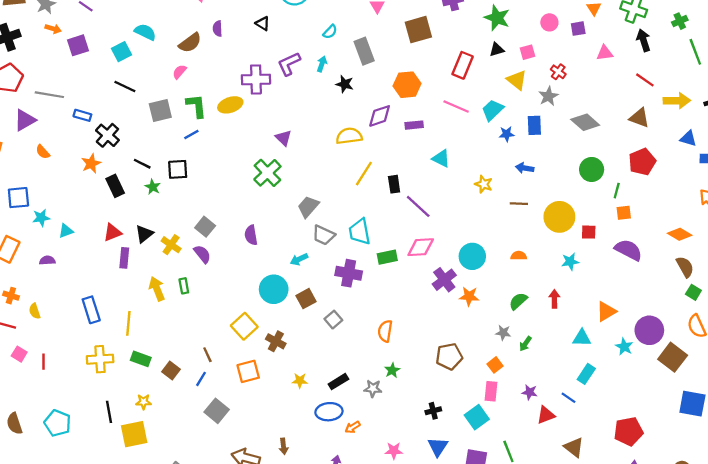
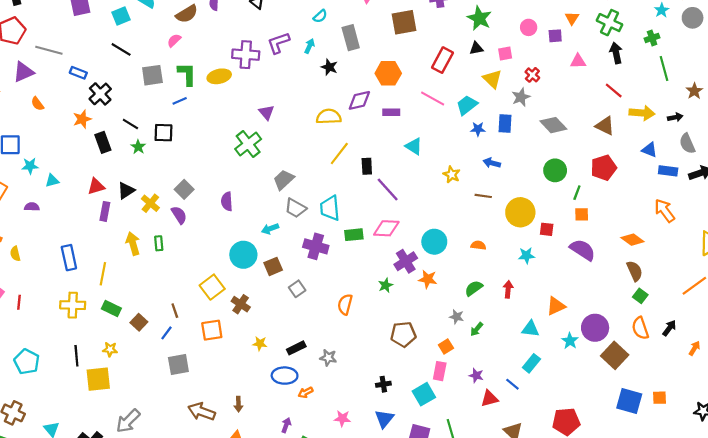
green star: (392, 370) -> (386, 285), moved
gray square: (217, 411) -> (178, 365), turned 35

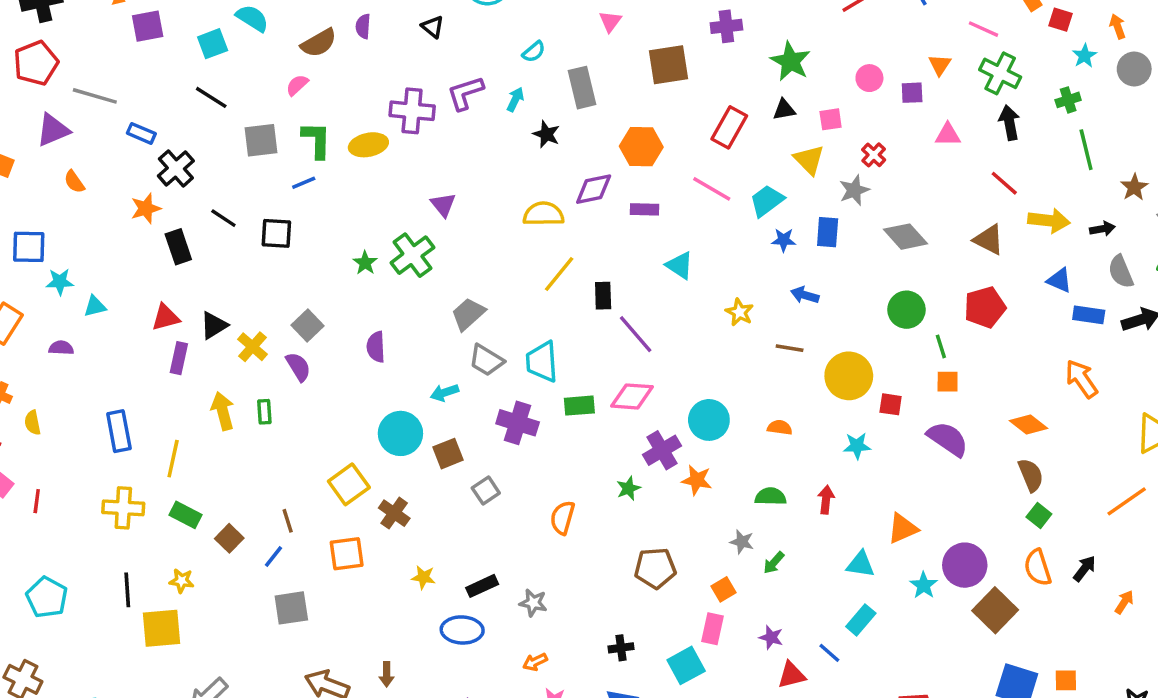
green star: (138, 147) -> (365, 263), moved
green line: (577, 193) -> (941, 346), turned -40
green semicircle: (474, 288) -> (771, 497), turned 36
orange arrow: (306, 392) -> (535, 662), moved

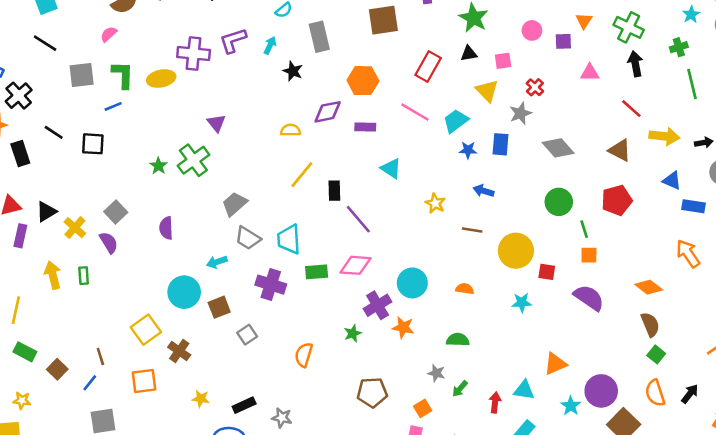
yellow semicircle: (543, 214) -> (290, 130), size x0.7
red arrow: (826, 500) -> (495, 402), moved

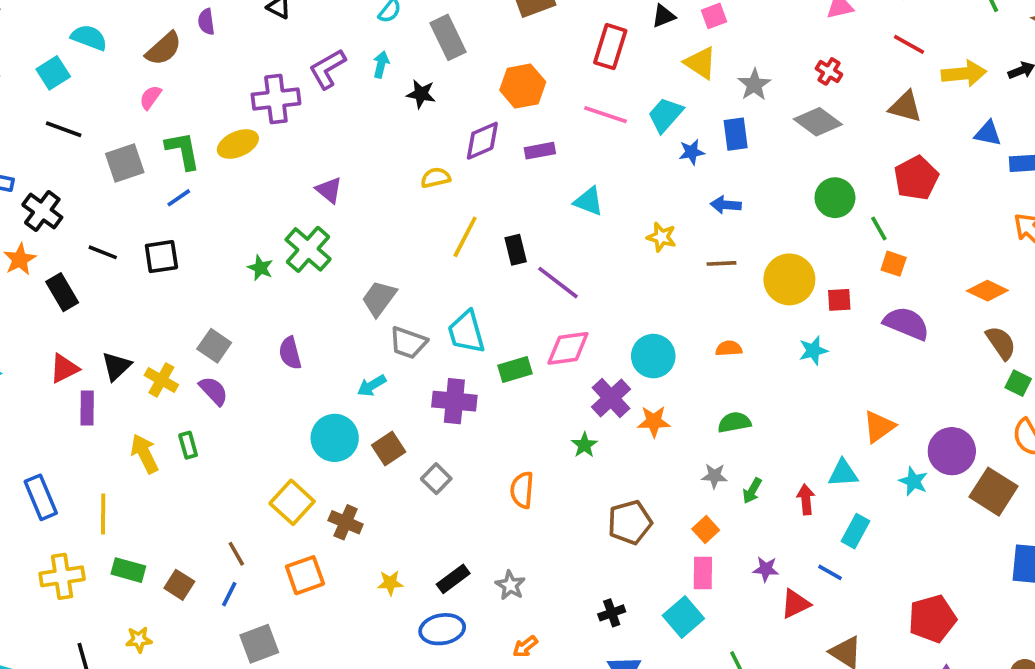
red cross: (535, 87) -> (829, 71), moved
orange square: (589, 255) -> (894, 264), turned 30
gray star: (282, 418) -> (510, 585), turned 30

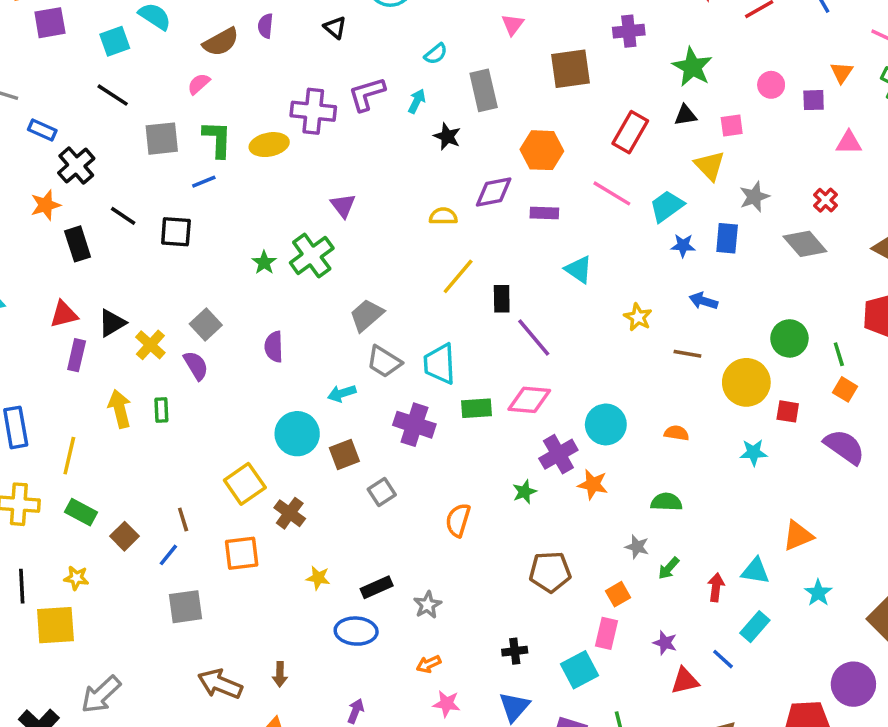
green circle: (835, 198) -> (789, 338), moved
purple circle: (952, 451) -> (853, 684), moved

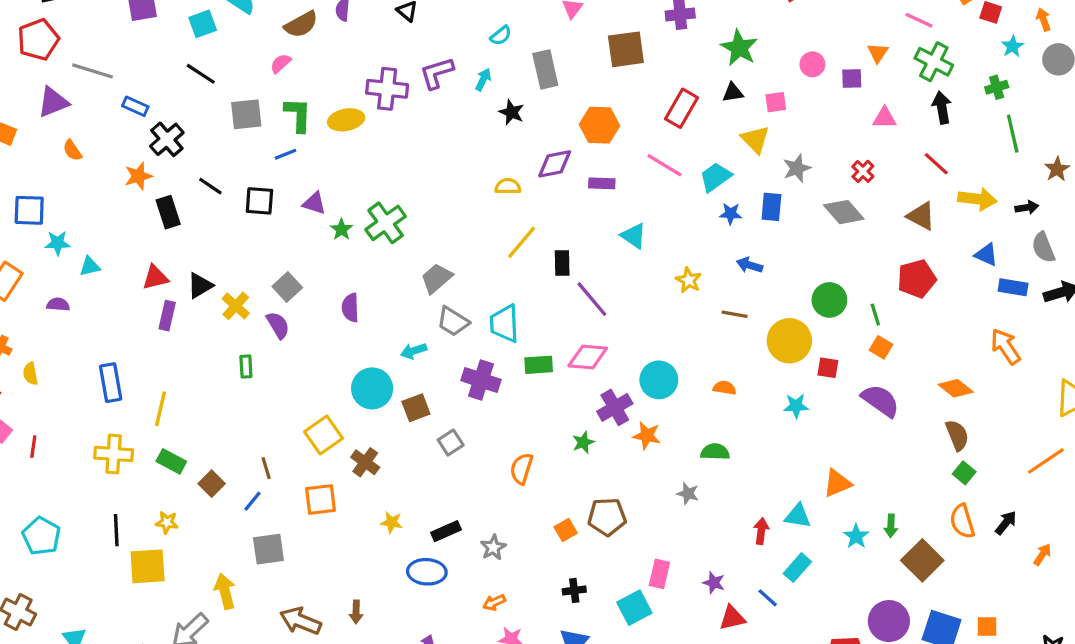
purple triangle: (343, 206) -> (314, 203), moved, turned -35
yellow arrow: (120, 409) -> (225, 591), moved
green arrow: (669, 568) -> (891, 526), moved, turned -40
orange square: (618, 594) -> (566, 530), moved

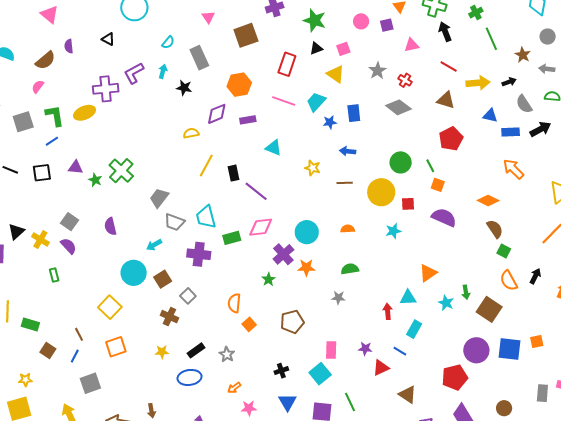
gray star: (797, 168) -> (378, 71), moved
green rectangle: (171, 461) -> (30, 325), moved
brown cross: (365, 462) -> (169, 317), moved
orange square: (566, 530) -> (249, 324), moved

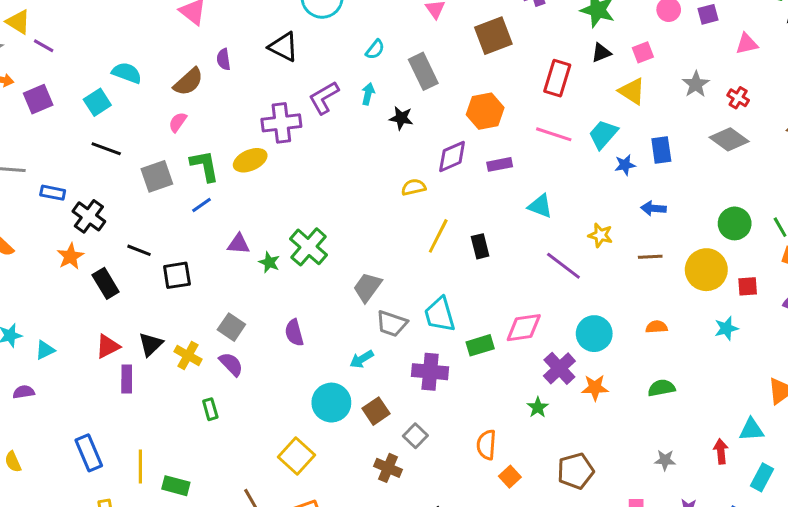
black triangle: (108, 39) -> (283, 47), size x1.5
black square: (42, 173) -> (177, 275), moved
purple line: (256, 191) -> (563, 266), moved
gray star: (338, 298) -> (665, 460), moved

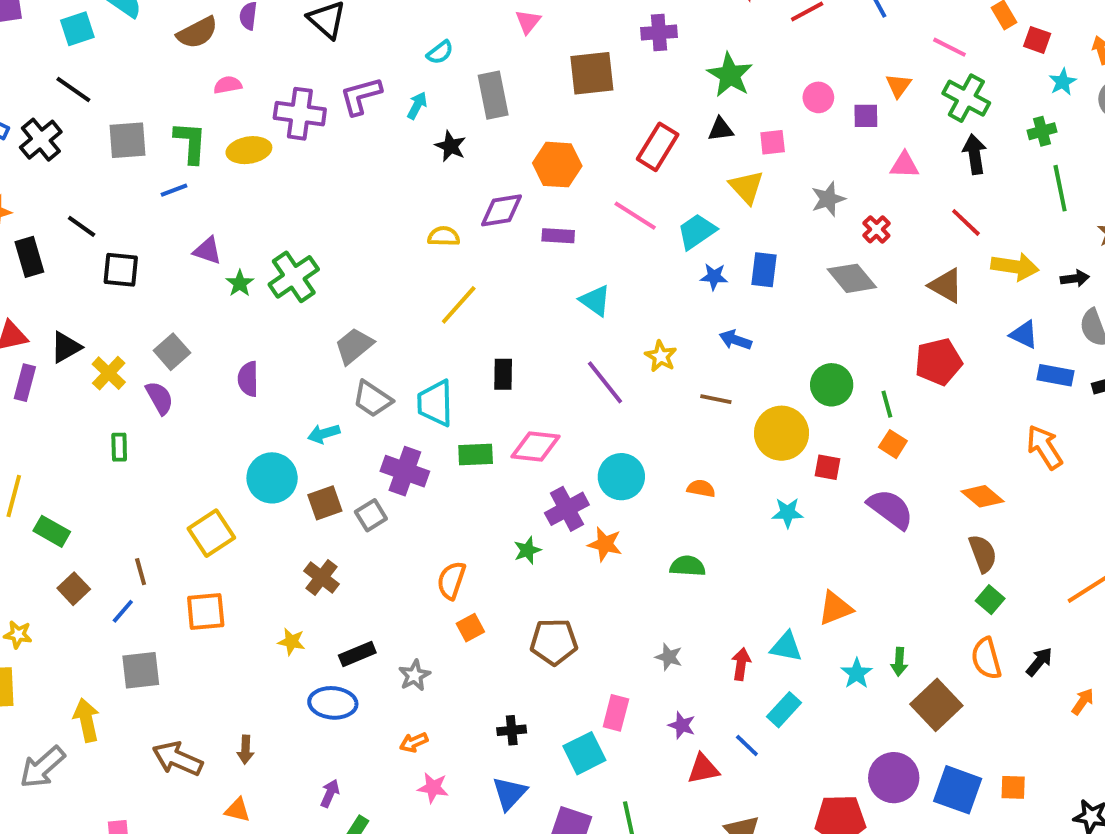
pink semicircle: (178, 122) -> (228, 85), moved, turned 30
black cross: (89, 216) -> (41, 140), moved
black rectangle: (480, 246) -> (503, 374), moved
gray square: (415, 436) -> (371, 515), moved

